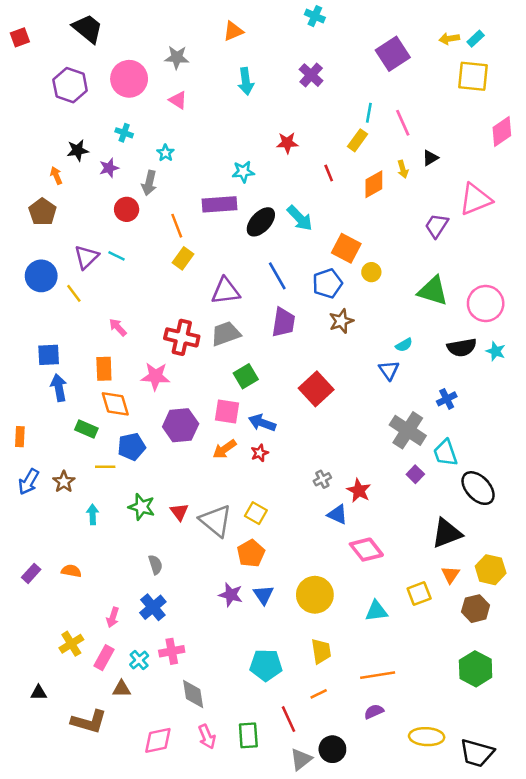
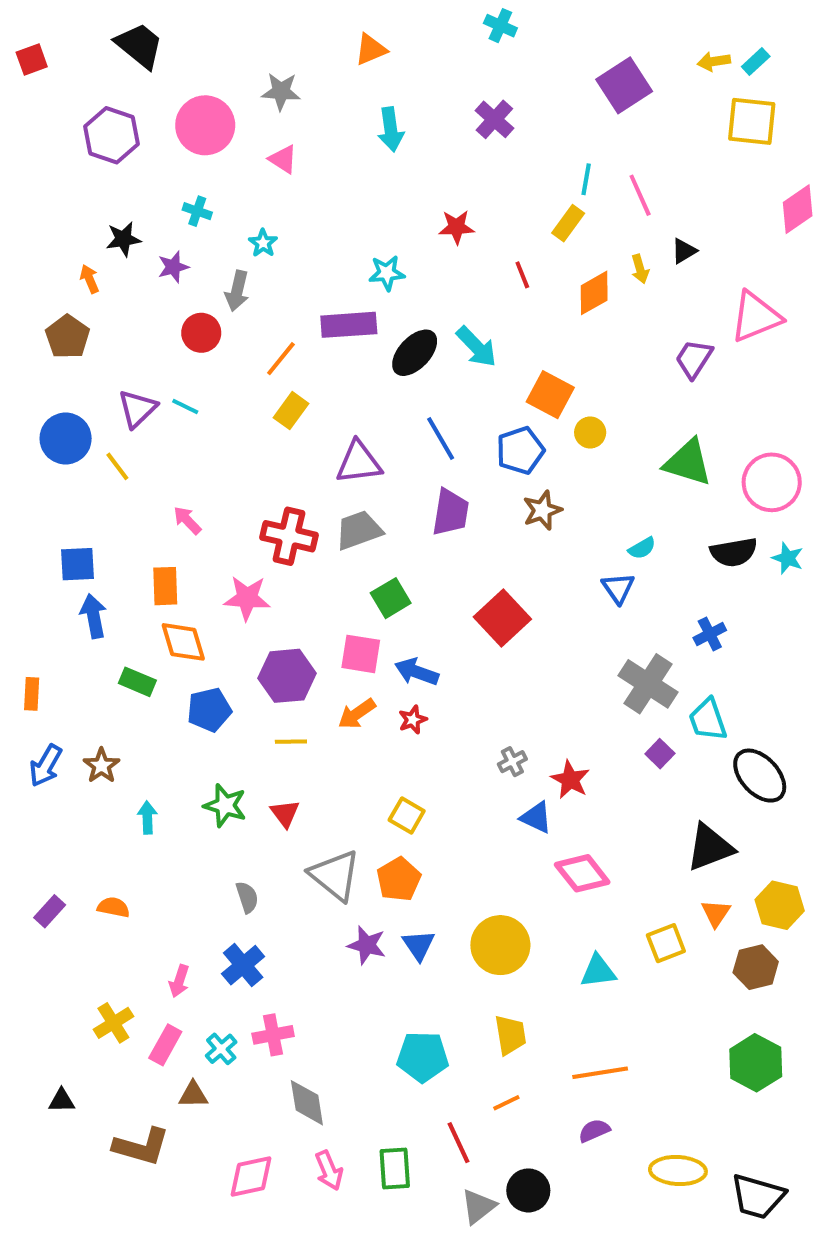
orange line: (177, 226) -> (281, 359), turned 60
yellow line: (105, 467) -> (291, 742), moved
gray triangle: (216, 521) -> (335, 875), moved

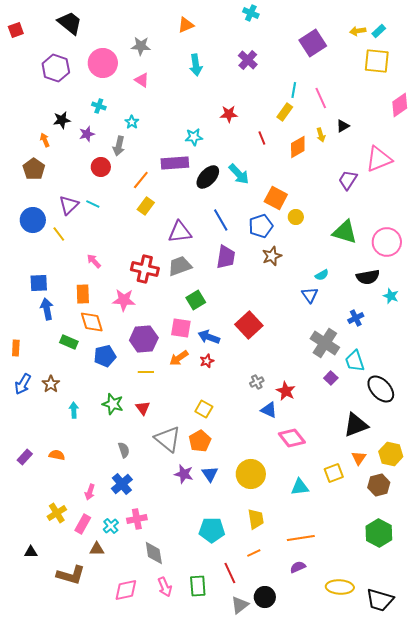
cyan star: (788, 558) -> (391, 296), moved
red square: (502, 618) -> (249, 325), moved

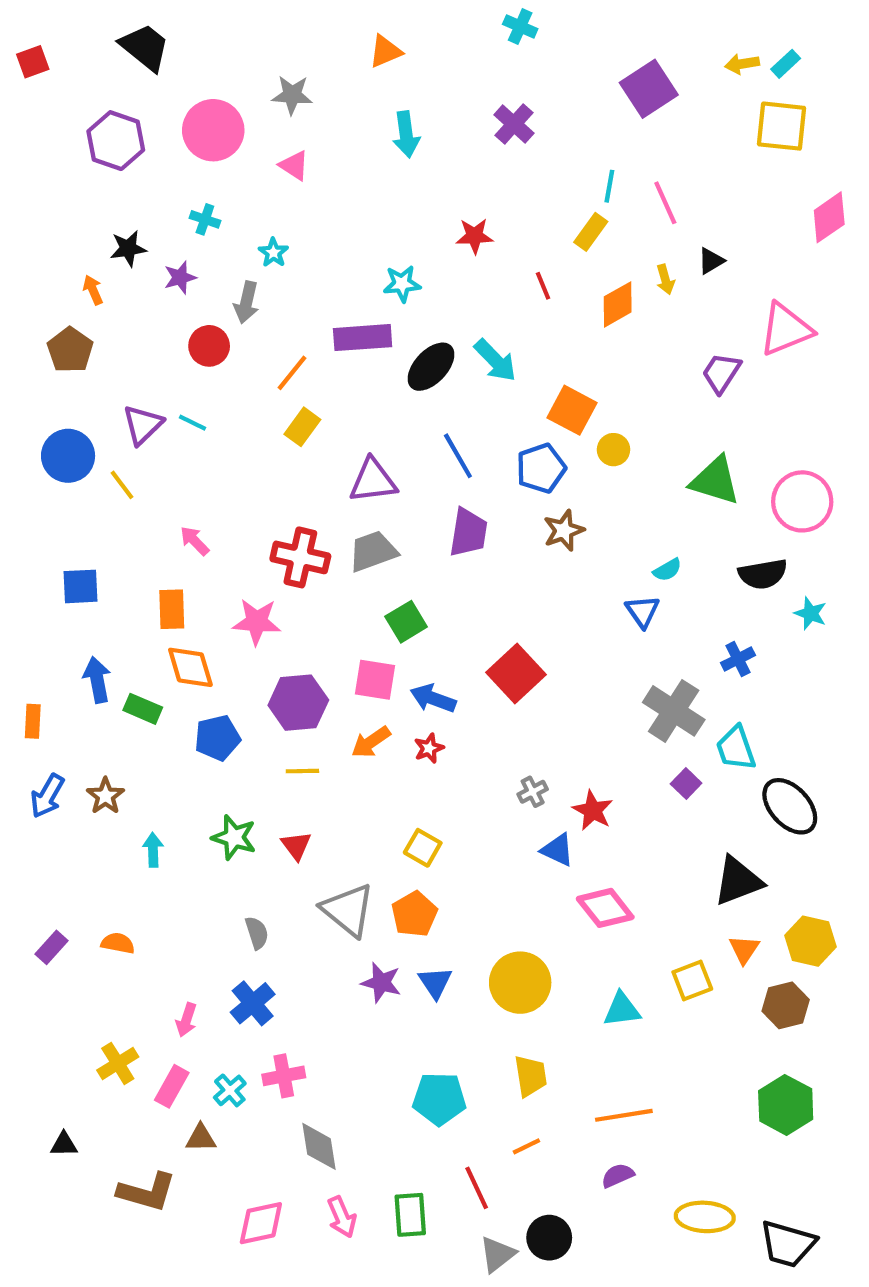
blue arrow: (47, 309) -> (97, 680), moved

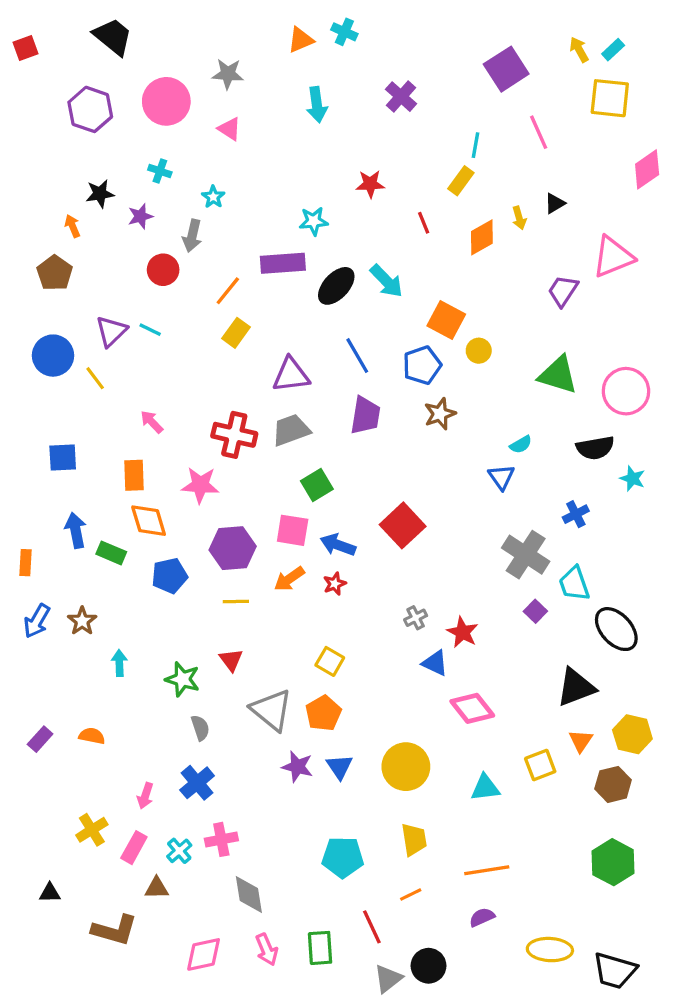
cyan cross: (520, 27) -> (344, 32), moved
yellow arrow: (742, 64) -> (579, 50), turned 70
pink line: (665, 203) -> (539, 132), moved
green star: (234, 837) -> (182, 679), moved

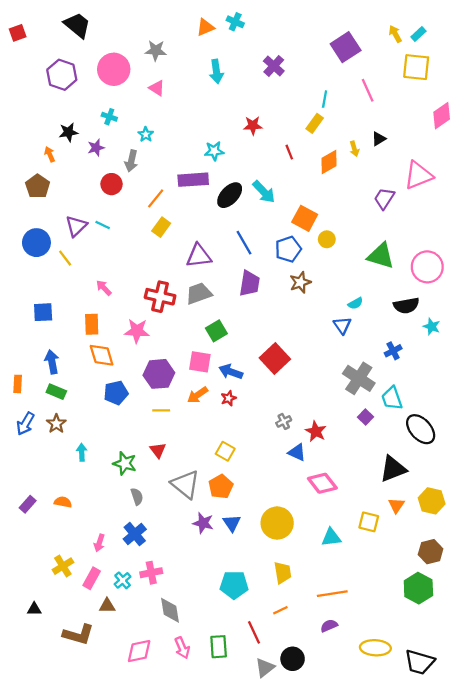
green rectangle: (111, 553) -> (56, 392), moved
yellow square: (540, 765) -> (369, 522), turned 35
brown hexagon: (613, 784) -> (431, 552), moved

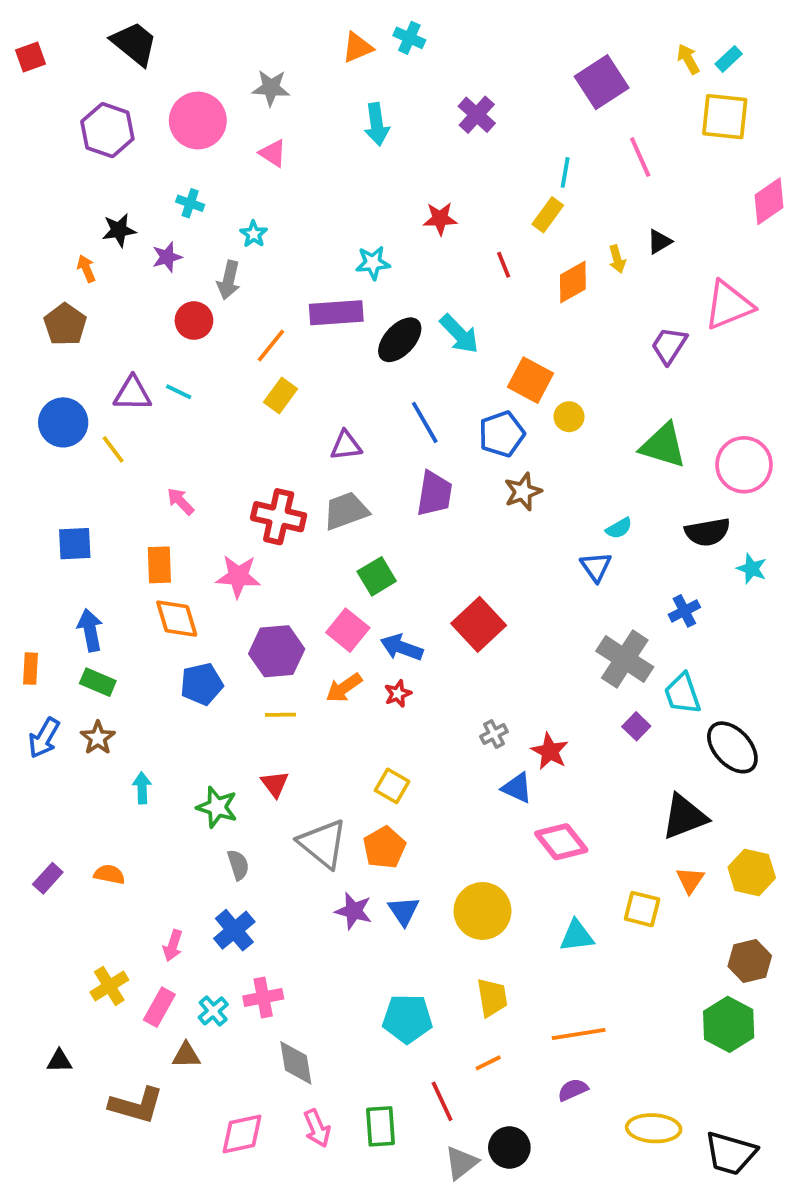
purple triangle: (76, 226) -> (132, 394), turned 45
purple triangle: (199, 256) -> (346, 446), size x0.7
pink square: (200, 362) -> (348, 630), turned 30

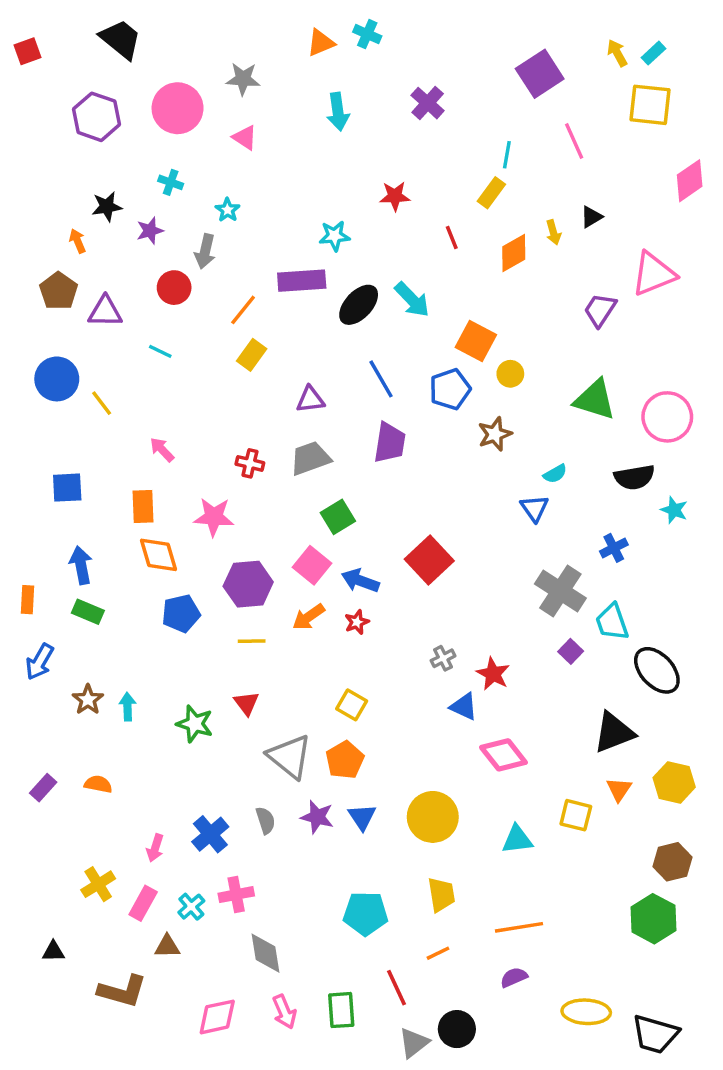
purple triangle: (132, 394) -> (105, 312), moved
brown star: (523, 492) -> (495, 434), moved
red cross: (279, 517) -> (250, 463), size x0.6
brown star: (98, 738) -> (88, 700), moved
gray semicircle: (238, 865) -> (265, 820), moved

